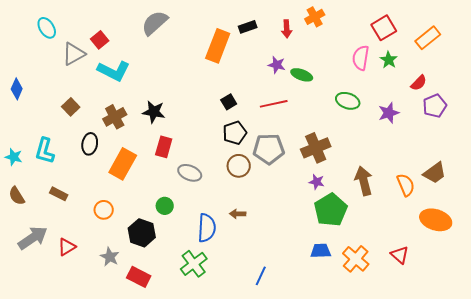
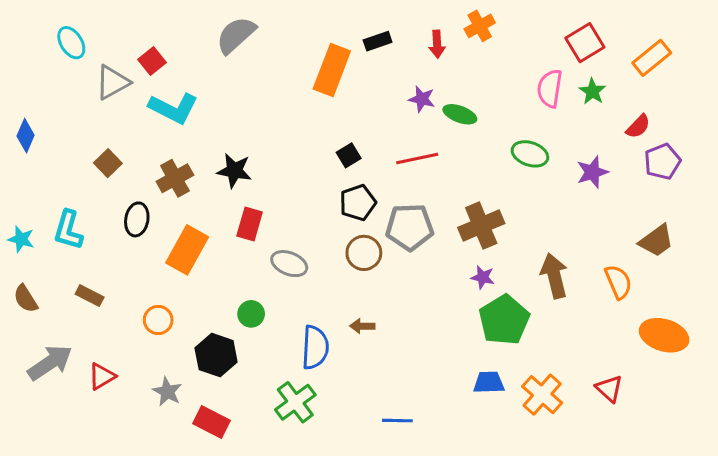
brown trapezoid: (435, 173) -> (656, 241), moved
blue line: (261, 276) -> (397, 421), turned 66

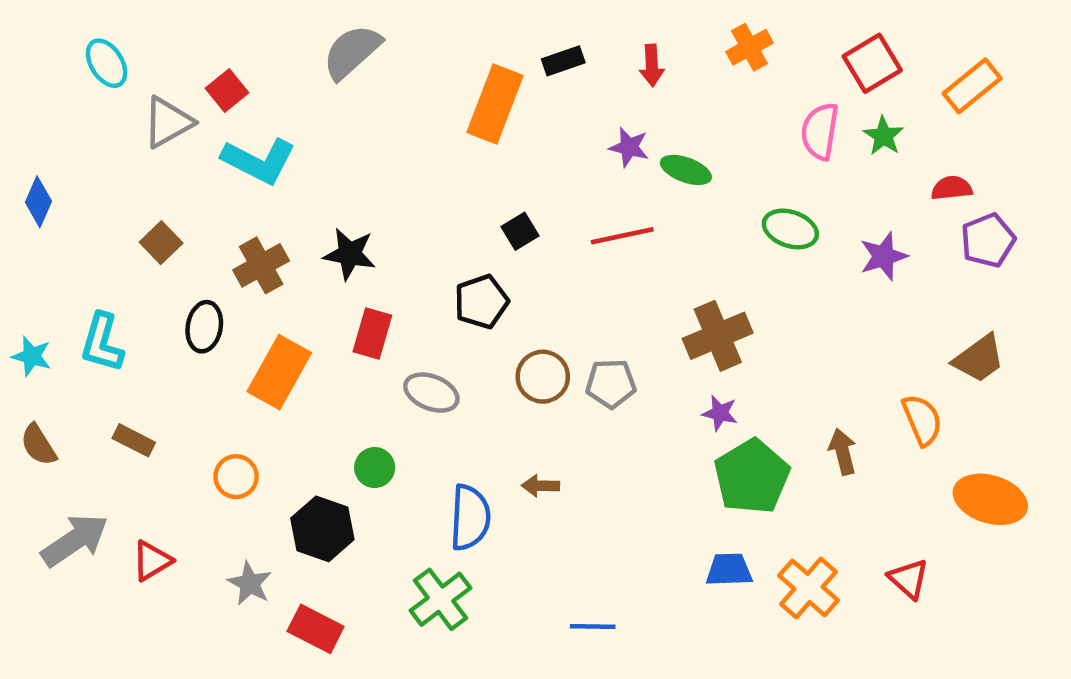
orange cross: (480, 26) -> (749, 47), moved
red semicircle: (638, 126) -> (952, 188), turned -140
black pentagon: (358, 203) -> (481, 302), moved
gray pentagon: (410, 227) -> (611, 383), moved, size x0.7
brown arrow: (554, 276) -> (843, 452), moved, size x0.7

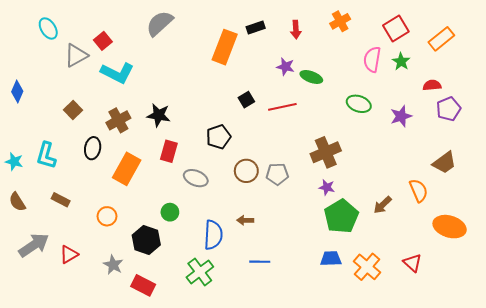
black square: (520, 231) -> (246, 100), moved
brown arrow: (843, 452) -> (382, 205), turned -120
blue line: (593, 627) -> (260, 262), moved

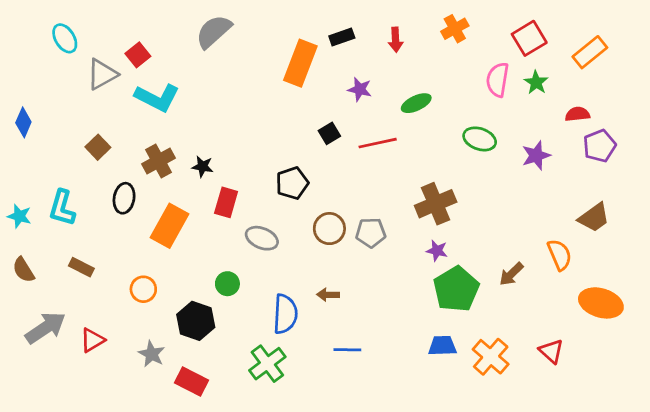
purple star: (285, 67) -> (360, 89), moved
green ellipse: (311, 77) -> (416, 103), turned -45
black star: (159, 115) -> (203, 167), moved, size x0.7

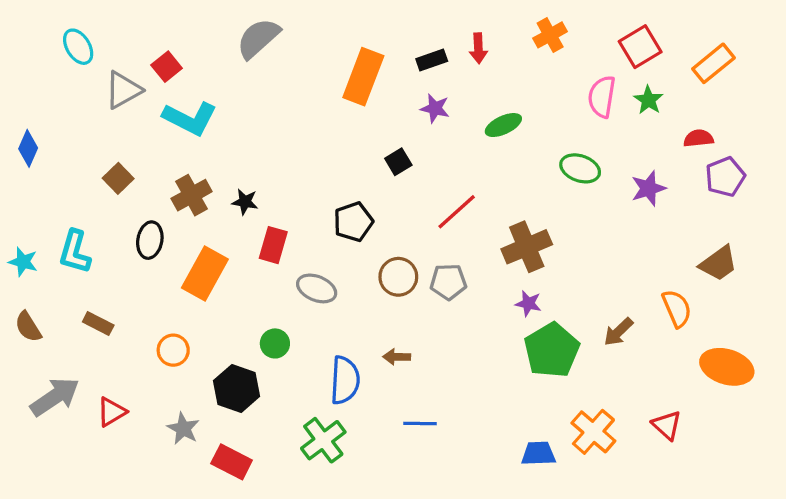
black rectangle: (342, 37) -> (432, 60), moved
red line: (378, 143) -> (457, 212), moved, turned -30
blue trapezoid: (442, 346) -> (538, 454), moved

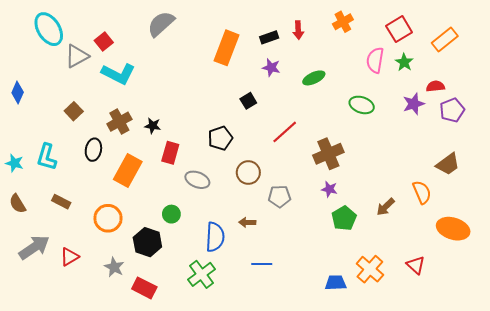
cyan ellipse: (78, 47) -> (49, 29), size x1.5
purple star: (648, 188) -> (414, 104), moved
gray pentagon: (448, 282) -> (280, 196), moved
orange circle: (173, 350) -> (108, 218), size x1.4
green pentagon: (552, 350) -> (344, 218), size x0.7

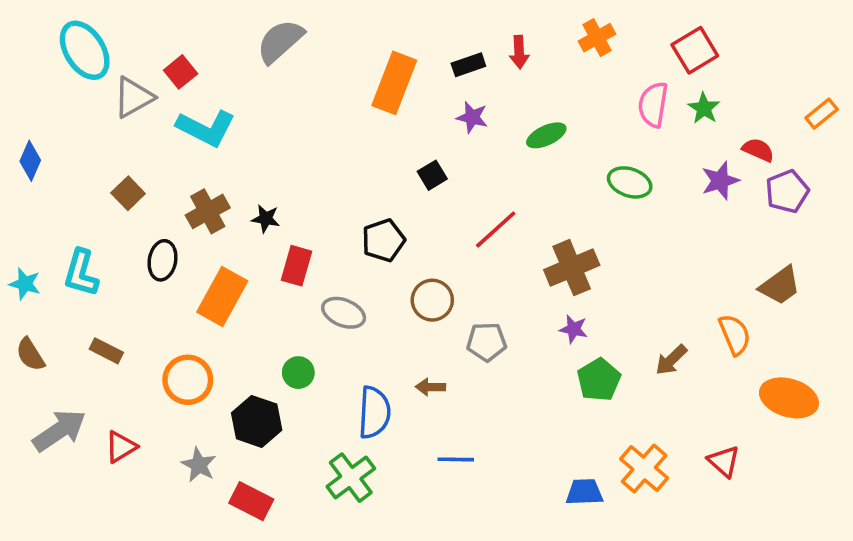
orange rectangle: (445, 39) -> (822, 114), moved, size x0.7
red semicircle: (435, 86) -> (758, 150), turned 30

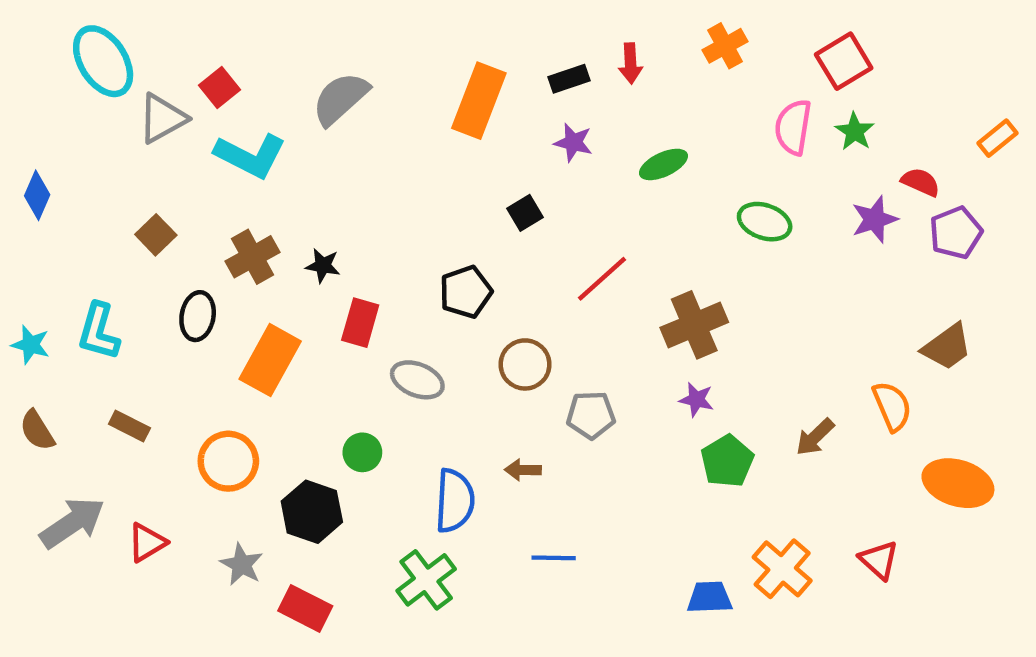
gray semicircle: (280, 41) -> (340, 99), moved

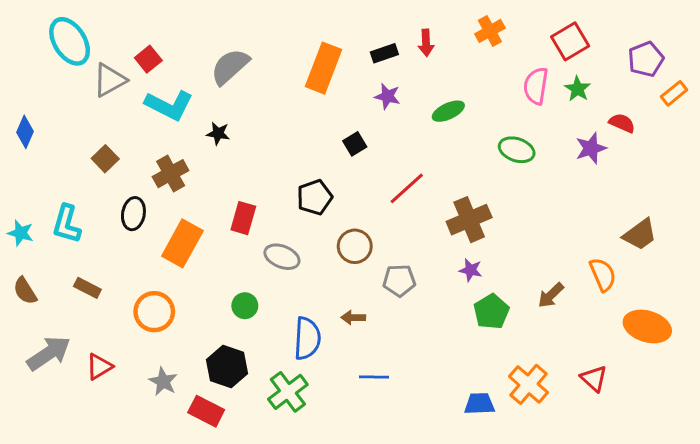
purple pentagon: (956, 233) -> (646, 59), moved
black star: (323, 266) -> (218, 133), moved
black hexagon: (312, 512) -> (227, 367), moved

